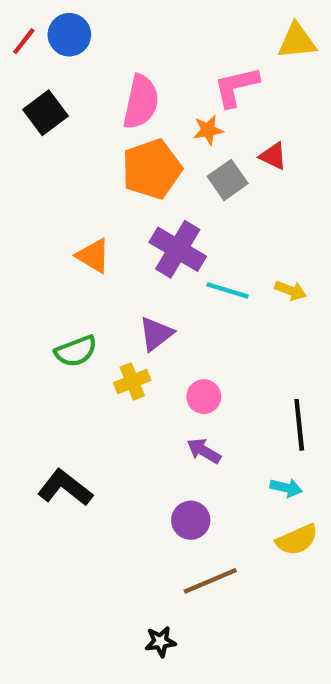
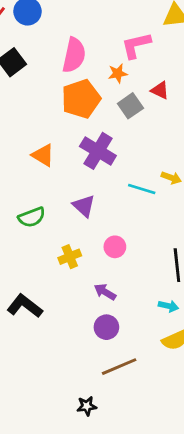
cyan line: (228, 290) -> (142, 189), moved
purple triangle: (156, 334) -> (84, 206), turned -40
yellow cross: (132, 381) -> (70, 257), moved
purple arrow: (204, 451) -> (105, 292), moved

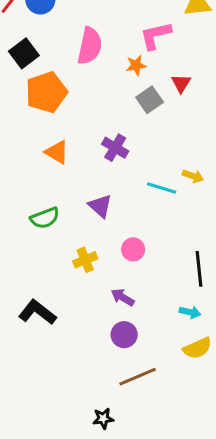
red triangle: (160, 90) -> (181, 83), turned 36
orange pentagon: (81, 99) -> (46, 92), moved
purple cross: (98, 151) -> (115, 148), size x0.7

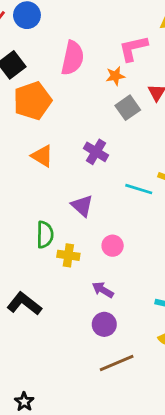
green semicircle: (45, 218) -> (45, 235), moved, turned -68
yellow cross: (85, 260) -> (68, 255), turned 30
black star: (103, 418) -> (24, 402), moved, turned -30

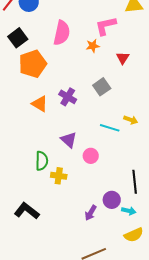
gray square: (128, 108) -> (102, 87), moved
purple cross: (96, 152) -> (68, 97), moved
pink circle: (113, 246) -> (91, 156), moved
purple arrow: (103, 290) -> (91, 213), moved, turned -91
purple circle: (104, 324) -> (112, 200), moved

